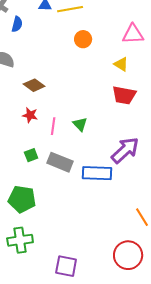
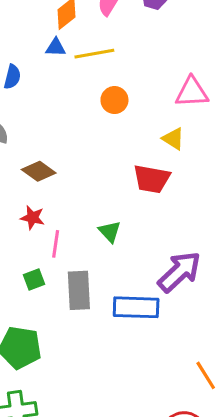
red trapezoid: (124, 95) -> (152, 179), moved
pink line: (53, 126) -> (56, 244), moved
gray rectangle: (60, 162) -> (79, 290), turned 65

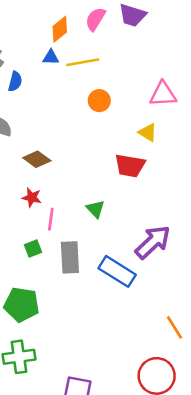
blue rectangle: (136, 307) -> (117, 271), turned 30

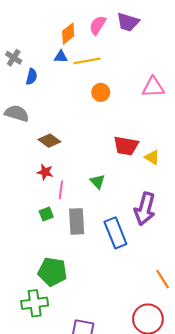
yellow triangle: (148, 132) -> (152, 157), moved
purple arrow: (153, 242) -> (145, 209), turned 148
blue rectangle: (117, 271) -> (115, 233), turned 36
green pentagon: (22, 305) -> (52, 272), moved

